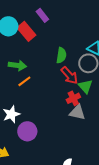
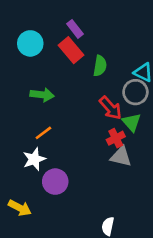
red rectangle: (26, 31) -> (71, 50), moved
green semicircle: (61, 55) -> (100, 66), moved
orange line: (24, 81) -> (43, 133), moved

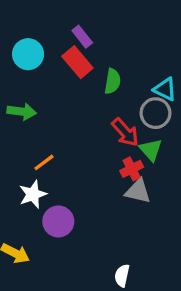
green arrow: (42, 95) -> (22, 112), moved

